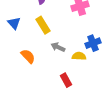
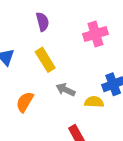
orange semicircle: (28, 56) -> (25, 102), turned -105

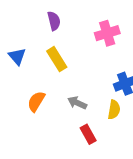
gray arrow: (66, 90) -> (77, 103), moved
yellow semicircle: (94, 102) -> (114, 110), moved, turned 96

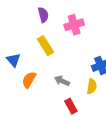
pink cross: (107, 33) -> (74, 25), moved
blue triangle: (17, 56) -> (14, 60), moved

